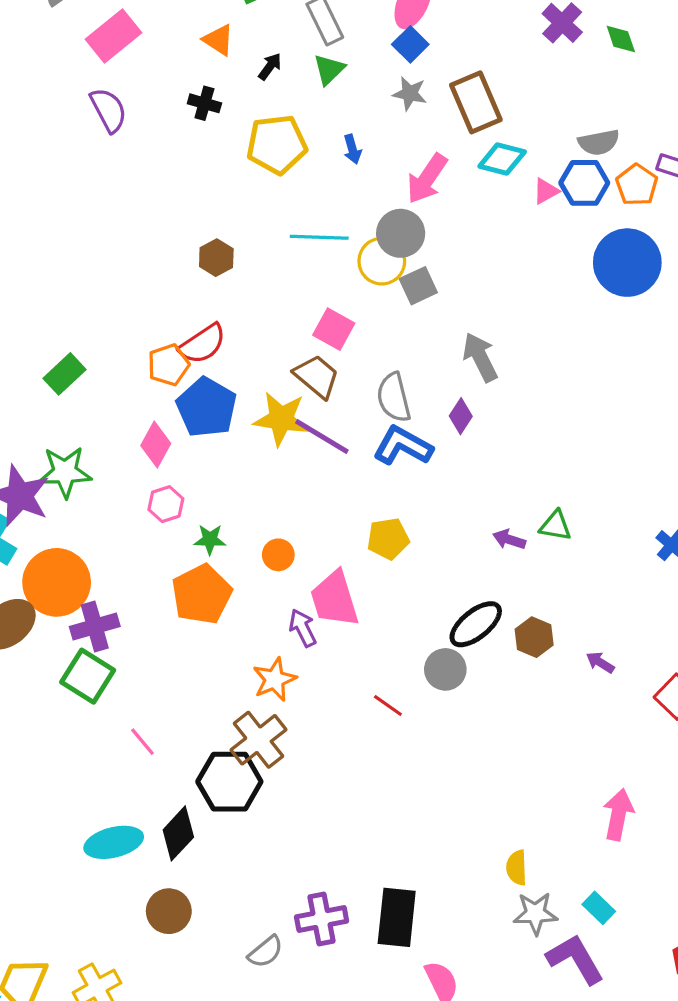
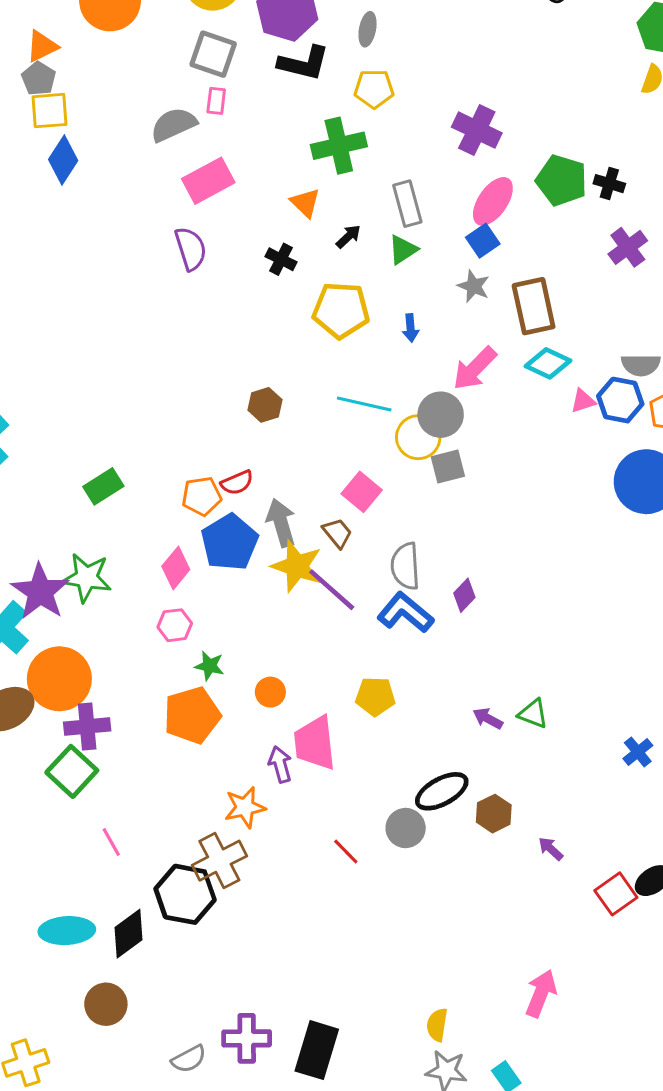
red semicircle: (203, 344) -> (237, 483), size x0.7
gray arrow: (480, 357) -> (281, 523), moved
brown trapezoid: (317, 376) -> (337, 533), size x0.7

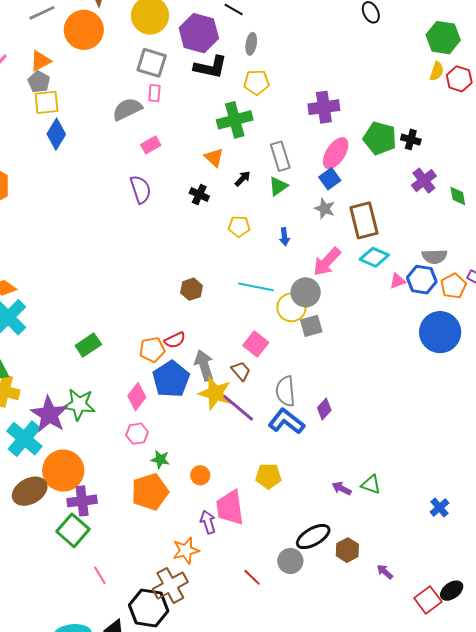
purple cross: (477, 130) -> (324, 107), turned -32
pink rectangle: (208, 181) -> (151, 145), size x0.6
yellow pentagon: (341, 310) -> (239, 226), size x0.6

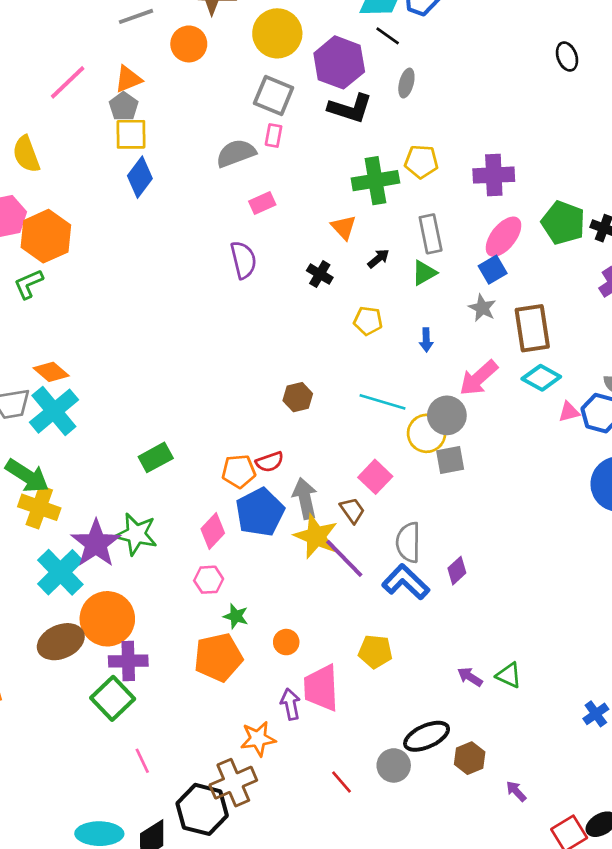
orange circle: (84, 30) -> (189, 44), size x0.7
yellow pentagon: (256, 82) -> (421, 162), moved

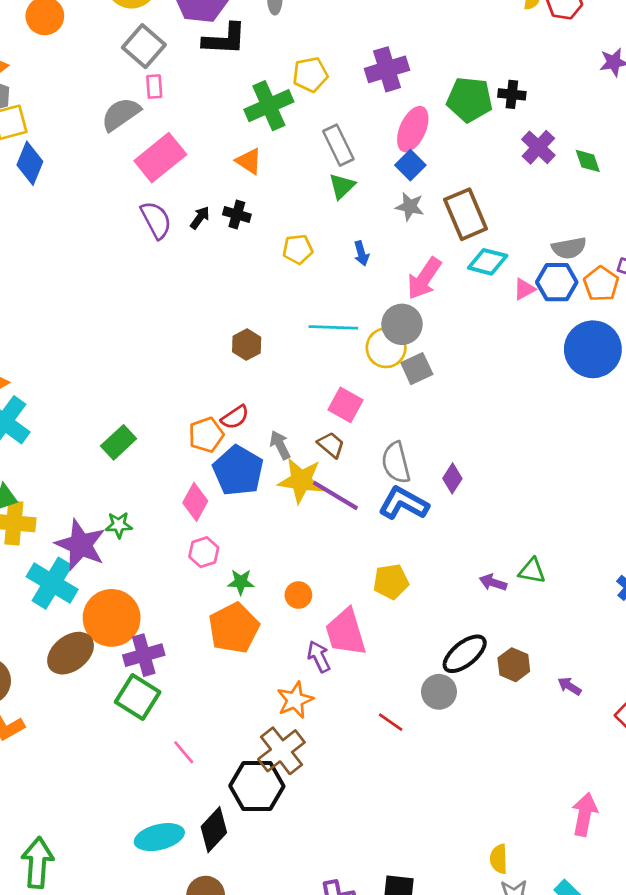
gray square: (274, 95) -> (144, 46), turned 33
pink rectangle: (262, 203) -> (160, 158), size x1.8
black arrow: (378, 258) -> (200, 218), moved
gray arrow: (305, 498) -> (280, 445), size x0.7
green star: (136, 534) -> (119, 525), size x0.6

